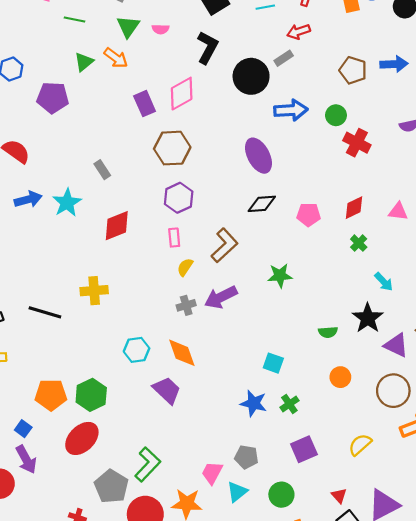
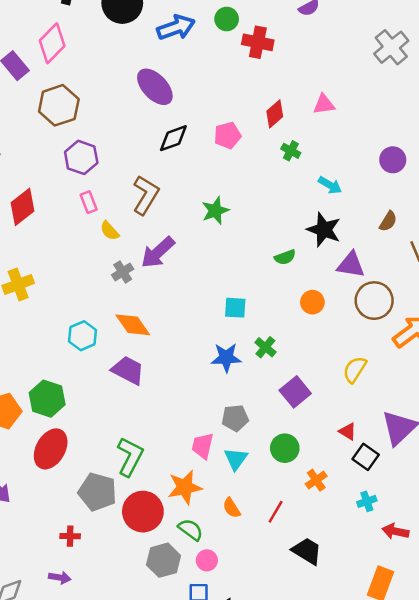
yellow semicircle: (185, 267) -> (110, 231), turned -60
purple triangle: (396, 345) -> (351, 265), moved

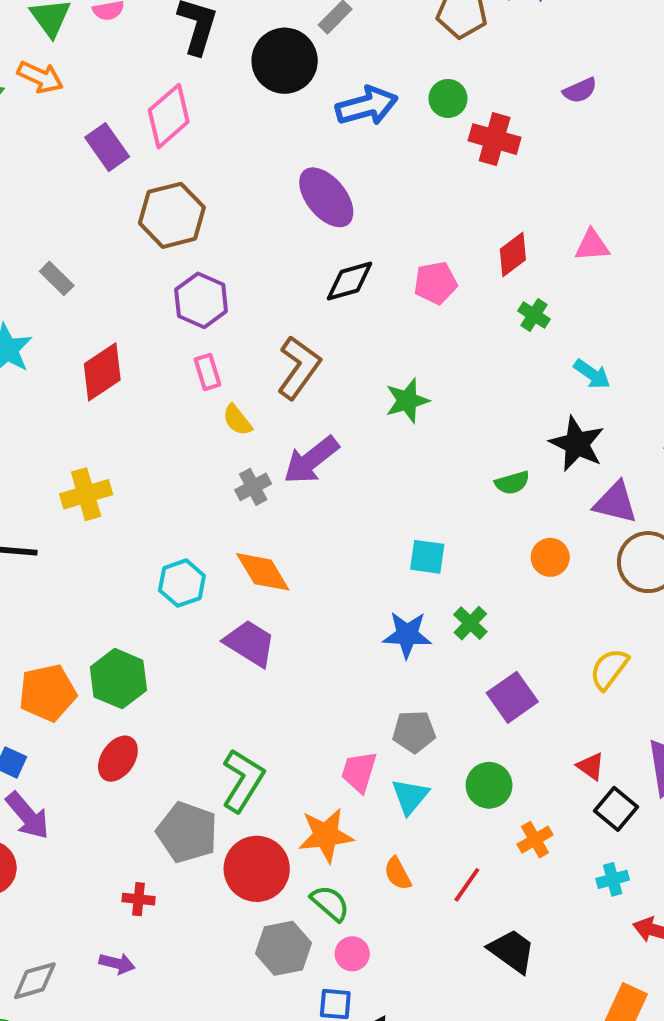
red ellipse: (51, 449) -> (118, 759), size x0.7

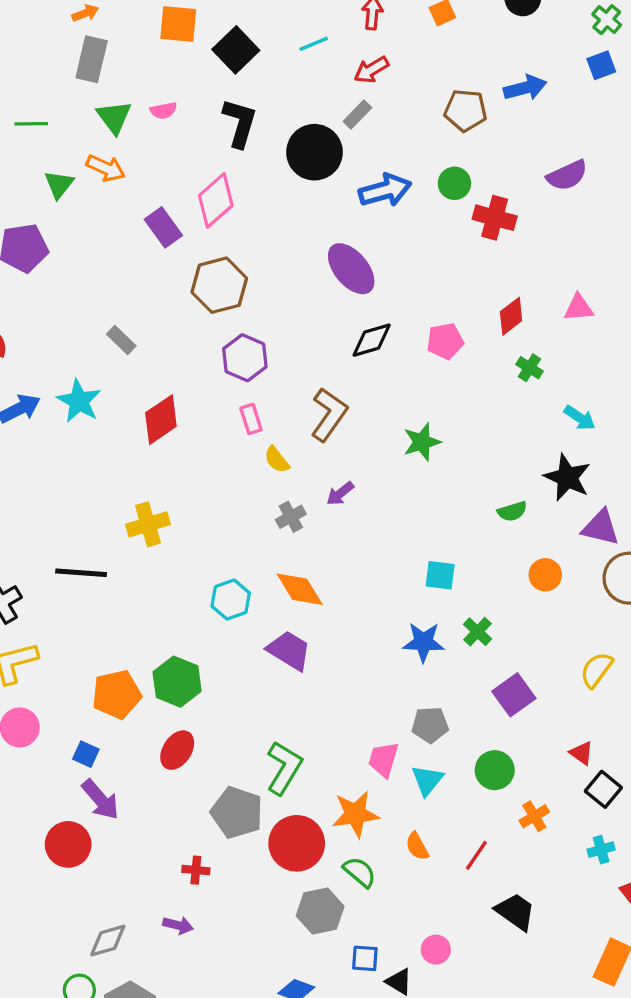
purple semicircle: (580, 90) -> (567, 175), size x1.4
purple arrow: (311, 460) -> (340, 493), size x0.6
pink circle: (352, 954) -> (436, 950), moved

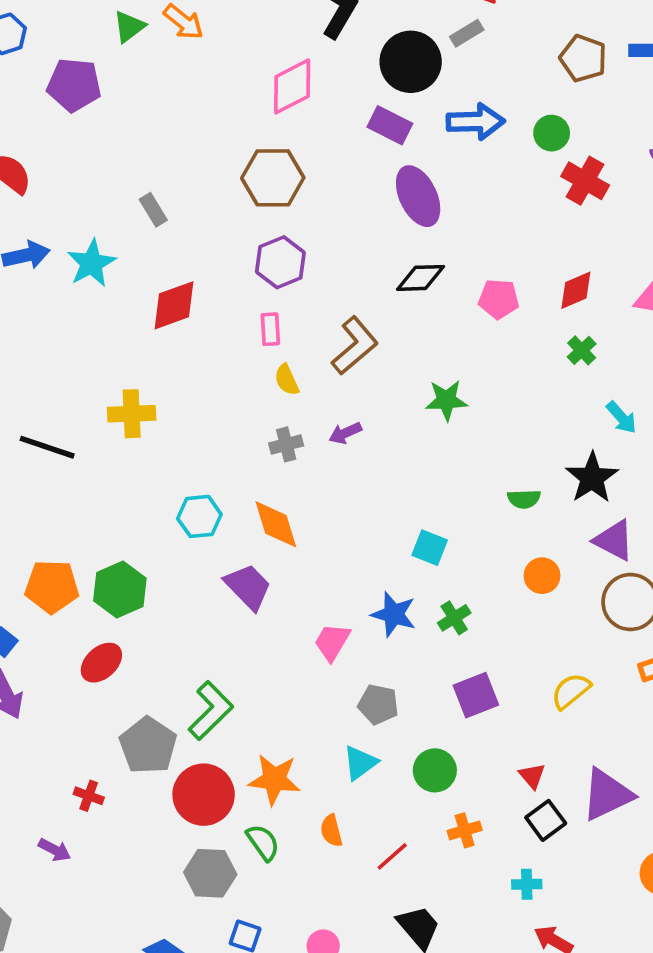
purple rectangle: (163, 227) -> (390, 125), moved, turned -42
pink trapezoid: (383, 760) -> (332, 642), moved

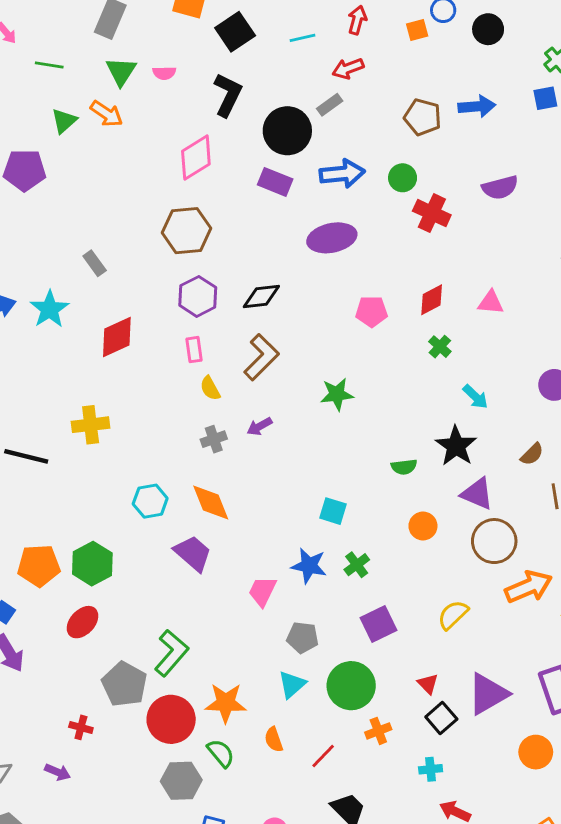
purple ellipse: (418, 196) -> (332, 238), moved, turned -72
black diamond: (421, 278) -> (261, 297), moved
green circle: (435, 770) -> (351, 686), size x1.4

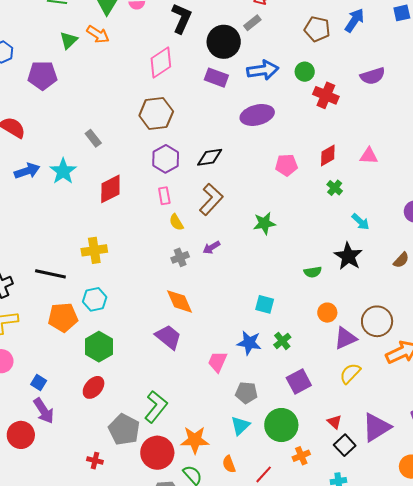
blue arrow: (477, 106) -> (355, 20), turned -50
purple triangle: (477, 494) -> (345, 338), moved, turned -45
cyan hexagon: (150, 501) -> (95, 299), moved
orange pentagon: (39, 566) -> (63, 317), moved

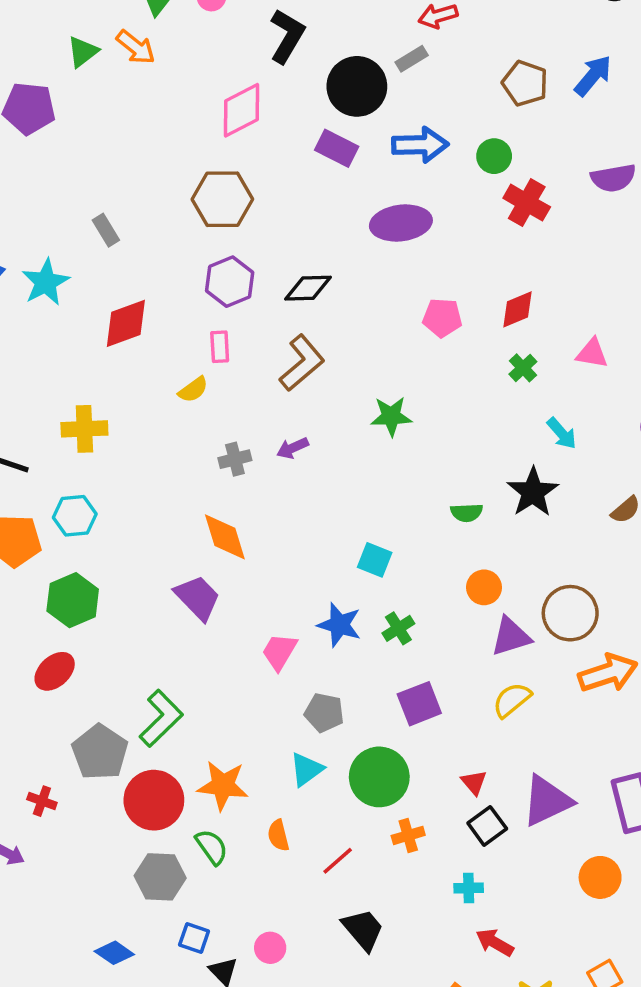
pink triangle: (369, 156) -> (592, 353), moved
yellow semicircle: (176, 222) -> (193, 390), moved, turned -102

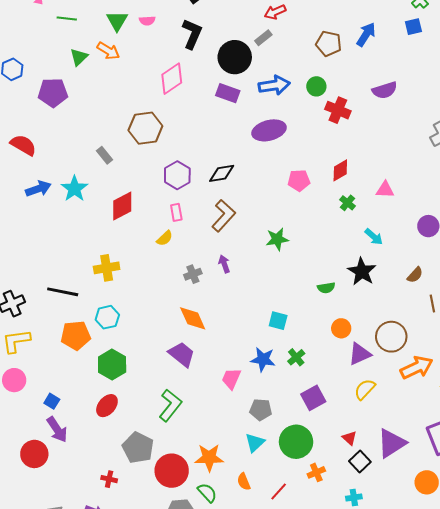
brown hexagon: (222, 199) -> (145, 128), moved
purple arrow: (293, 448) -> (224, 264), turned 102
green L-shape: (161, 718) -> (170, 405), moved

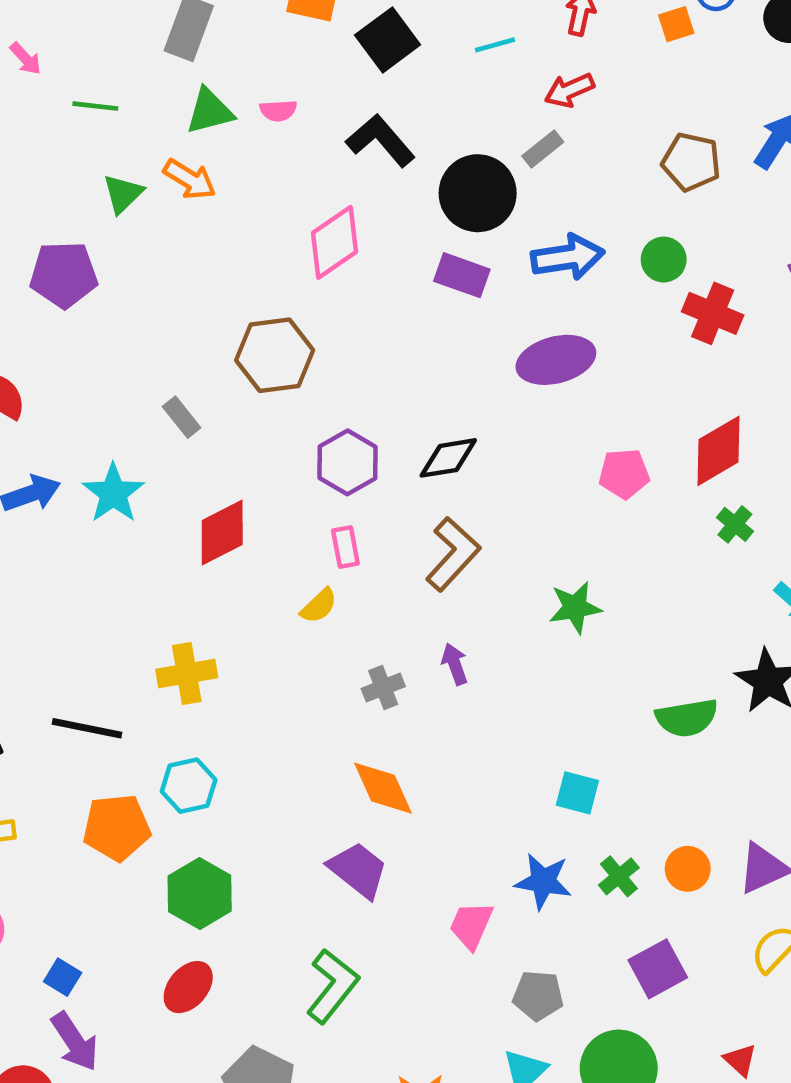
green triangle: (117, 21) -> (210, 111), turned 45
black L-shape: (192, 34) -> (381, 140), turned -64
red diamond: (340, 170) -> (718, 451), size x1.4
green semicircle: (326, 288) -> (687, 718), size x1.5
orange circle: (341, 328) -> (688, 869), moved

